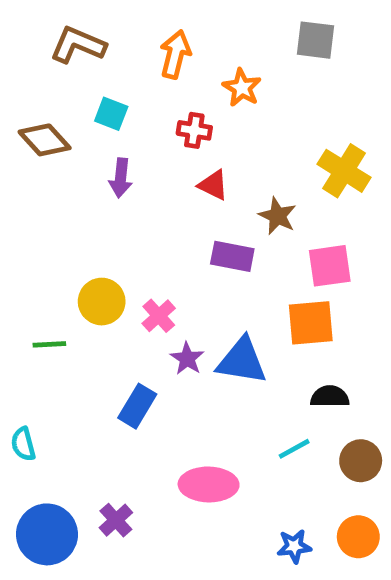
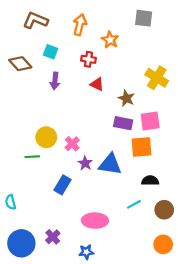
purple rectangle: (232, 256) -> (123, 123), moved
green line: (49, 344) -> (32, 157), moved
blue star: (294, 546) -> (86, 252), moved

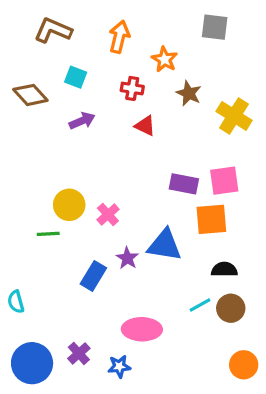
purple arrow: (55, 81) -> (82, 121), turned -119
brown star: (126, 98) -> (189, 93), moved
purple star: (85, 163) -> (127, 258), moved
brown circle: (164, 210) -> (231, 308), moved
blue star: (86, 252) -> (119, 366), moved

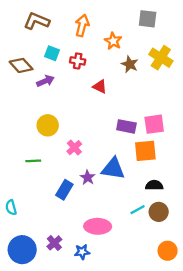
red cross: (132, 88) -> (78, 61), moved
yellow cross: (234, 116) -> (161, 58), moved
purple arrow: (82, 121) -> (45, 81), moved
yellow circle: (69, 205) -> (48, 125), moved

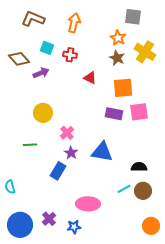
orange star: (113, 41) -> (118, 38), moved
orange square: (145, 151) -> (123, 88), moved
purple star: (88, 177) -> (71, 153), moved

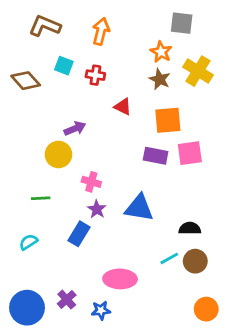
purple arrow: (41, 73) -> (75, 128), moved
pink cross: (67, 133) -> (91, 182), turned -32
cyan semicircle: (10, 187) -> (28, 242), moved, turned 72

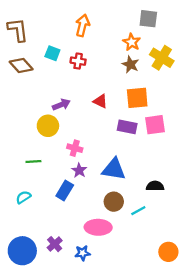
brown L-shape: (45, 26) -> (18, 30), moved, turned 60
red triangle: (123, 107) -> (100, 101), moved
brown circle: (195, 261) -> (114, 202), moved

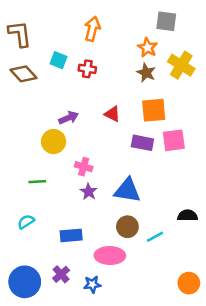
black semicircle: (155, 186) -> (188, 215), moved
blue rectangle: (65, 190) -> (71, 235), moved, turned 54

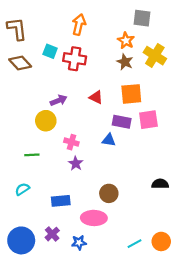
red cross: (87, 69) -> (75, 59), size x1.5
blue triangle: (127, 190) -> (109, 140), moved, size x0.6
cyan line: (155, 237) -> (134, 244), moved

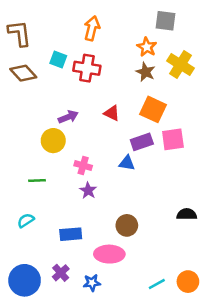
orange square: (131, 94) -> (153, 109), turned 30
purple rectangle: (122, 122) -> (142, 142), turned -30

